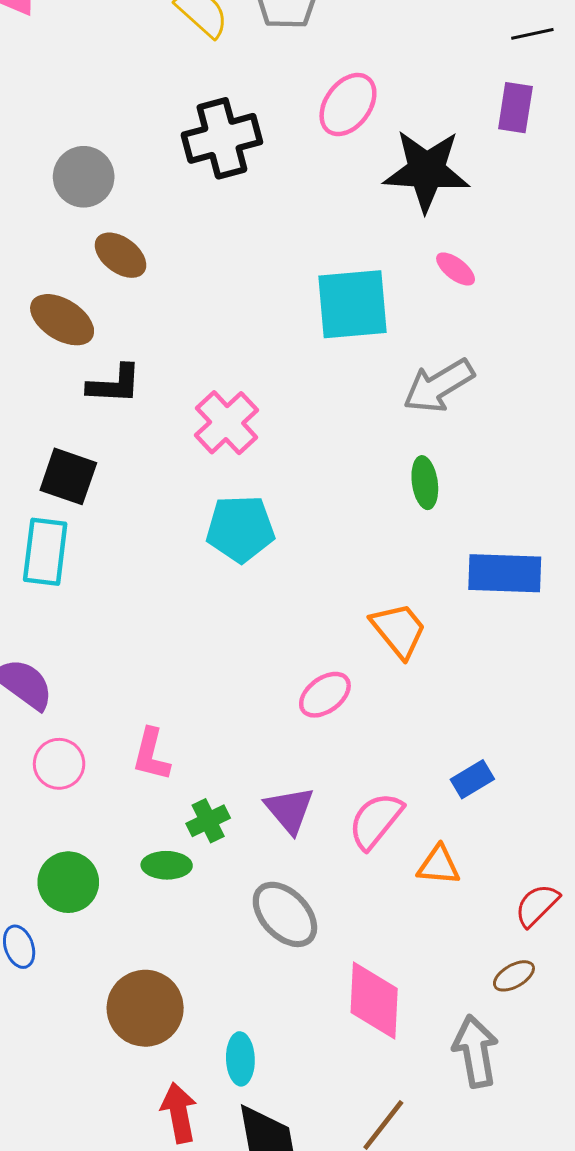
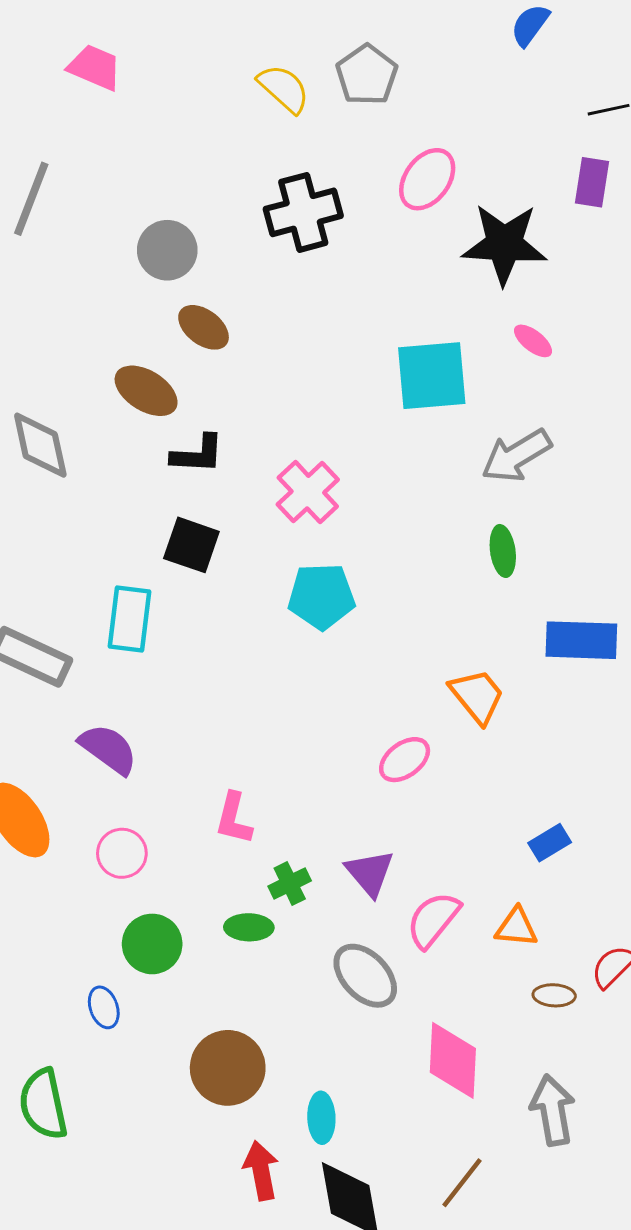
black square: (68, 476) -> (191, 545), moved
pink circle: (59, 764) -> (122, 853), moved
pink semicircle: (376, 821) -> (433, 920), moved
brown ellipse: (514, 976) -> (554, 995), moved, turned 33

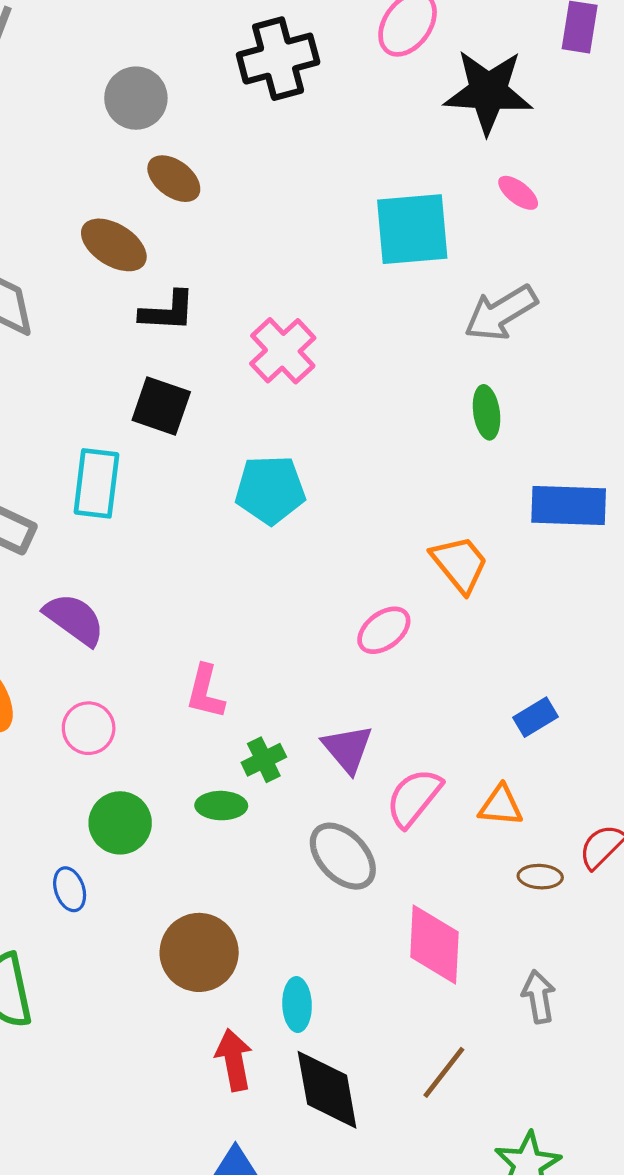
cyan pentagon: (321, 596) -> (270, 490), moved
gray arrow: (553, 1110) -> (539, 997), size x0.7

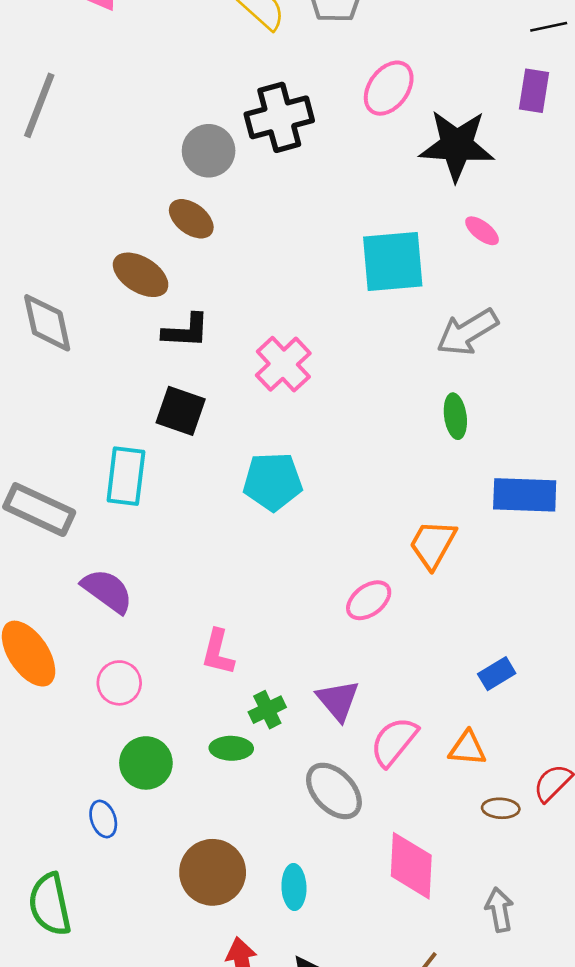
gray circle: (136, 98) -> (209, 151), moved
orange trapezoid: (460, 564) -> (433, 544), turned -112
cyan ellipse: (297, 1005) -> (294, 887), moved

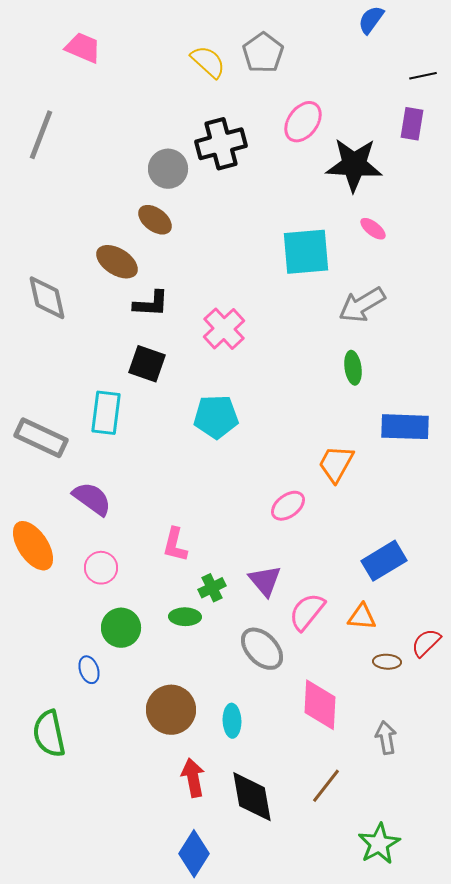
blue rectangle: (497, 674) -> (384, 561), size x1.6

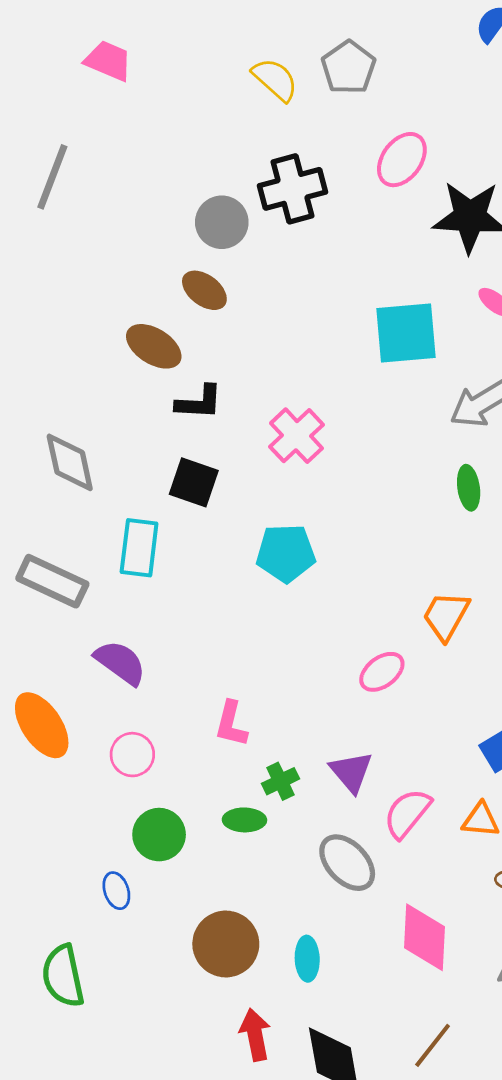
gray diamond: (47, 298) -> (70, 462), moved

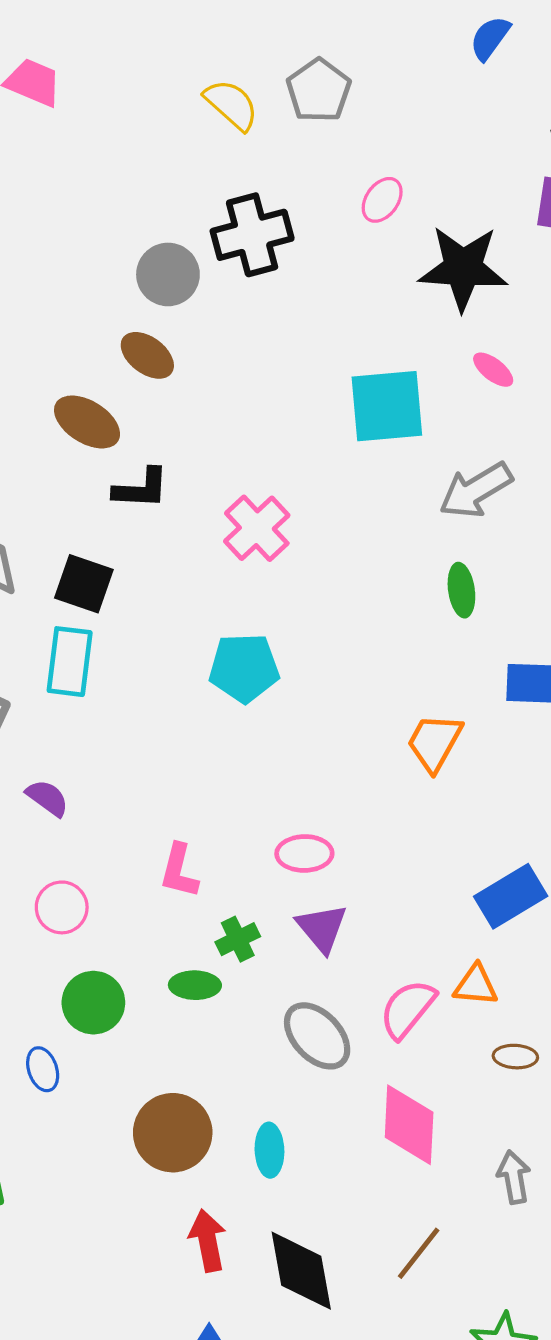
pink ellipse: (402, 160) -> (382, 200), size x0.7
black square: (194, 482) -> (84, 584), moved
purple semicircle: (120, 662) -> (47, 798), size x0.7
pink ellipse: (382, 672) -> (304, 853), moved, turned 36
pink semicircle: (407, 813) -> (408, 1009), moved

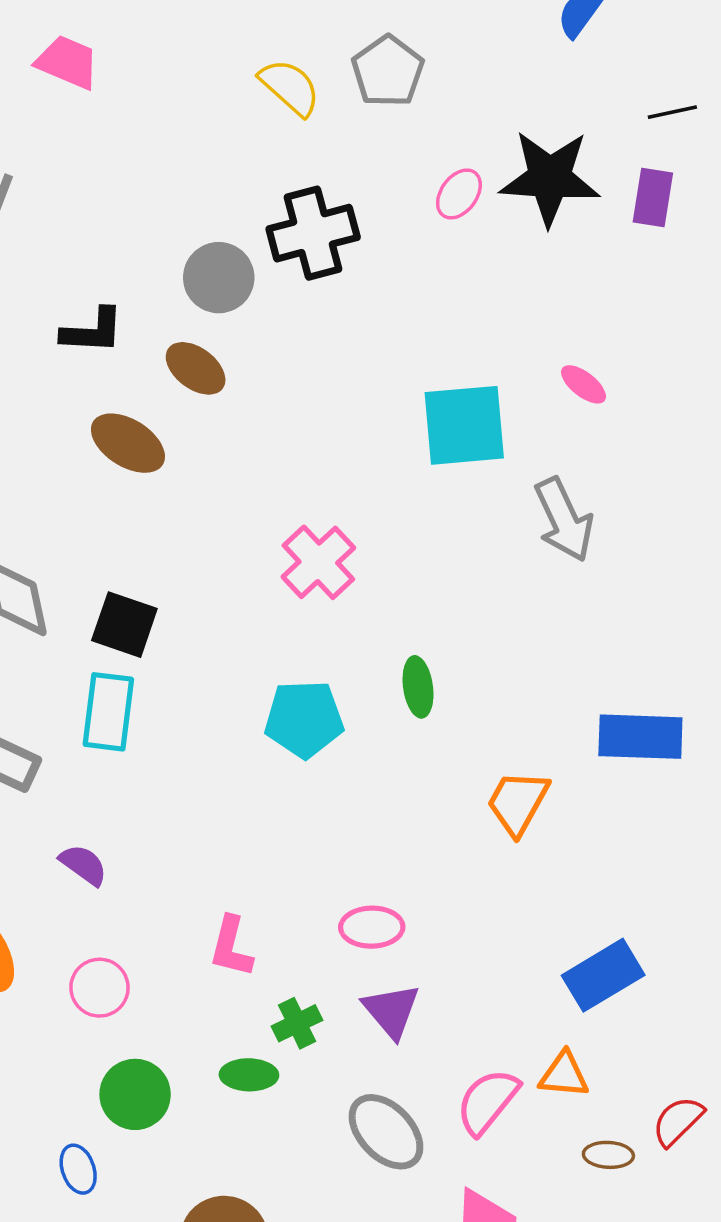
black star: (463, 268) -> (550, 178), moved
black L-shape: (141, 489) -> (92, 331), moved
gray arrow: (476, 490) -> (564, 520), turned -84
green ellipse: (461, 590) -> (418, 687), moved

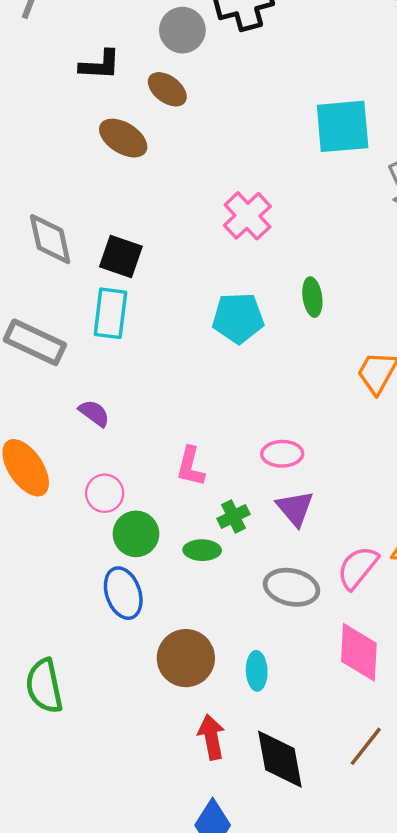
green circle: (135, 1094) -> (136, 534), moved
gray ellipse: (386, 1132) -> (292, 587), turned -34
blue ellipse: (78, 1169) -> (123, 593), moved, size x1.6

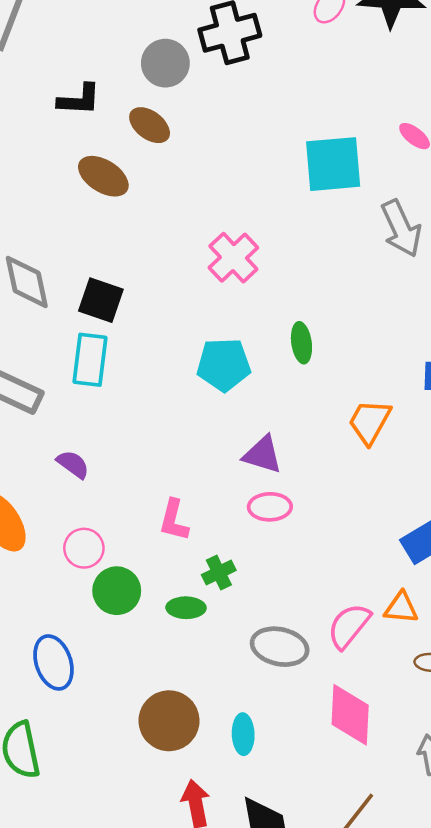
purple triangle: (295, 508) -> (263, 455), moved, turned -33
blue ellipse: (123, 593) -> (54, 662), moved

